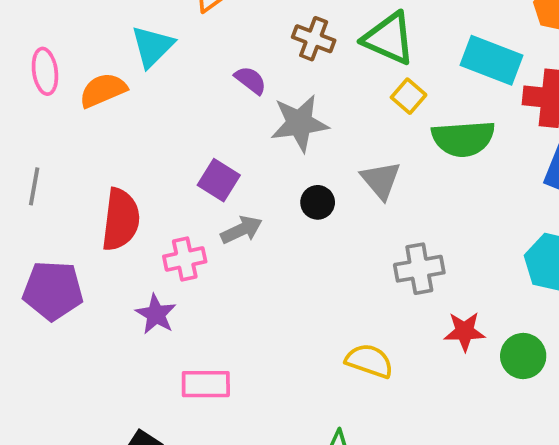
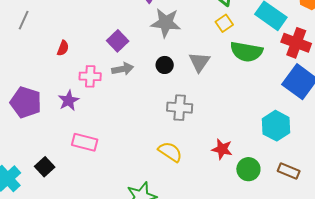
red semicircle: (121, 220) -> (63, 48), size x0.5
gray cross: (419, 269) -> (180, 108), moved
purple pentagon: (53, 290) -> (26, 102), moved

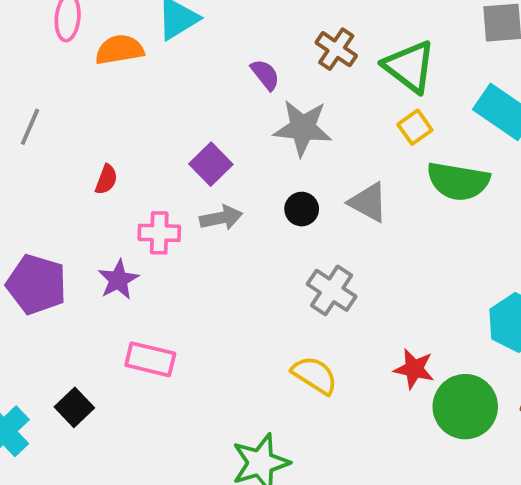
gray triangle: (199, 62) -> (368, 202), turned -35
gray cross: (180, 108) -> (332, 290), turned 30
green circle: (248, 169) -> (465, 407), size x1.4

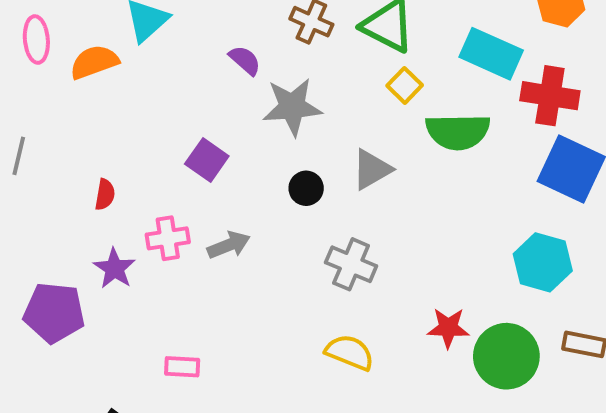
gray triangle: (368, 202) -> (372, 169), turned -48
gray arrow: (221, 218) -> (229, 245), moved
purple star: (118, 280) -> (114, 268), moved
pink rectangle: (150, 359) -> (182, 367), size x0.7

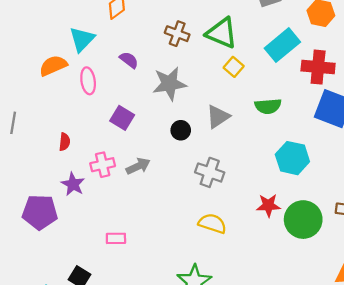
pink ellipse: (36, 40) -> (88, 81), moved
cyan rectangle: (491, 54) -> (282, 45), turned -60
purple semicircle: (245, 60) -> (129, 60), moved
green semicircle: (458, 132) -> (268, 106), moved, size x0.7
cyan hexagon: (543, 262) -> (292, 158), moved

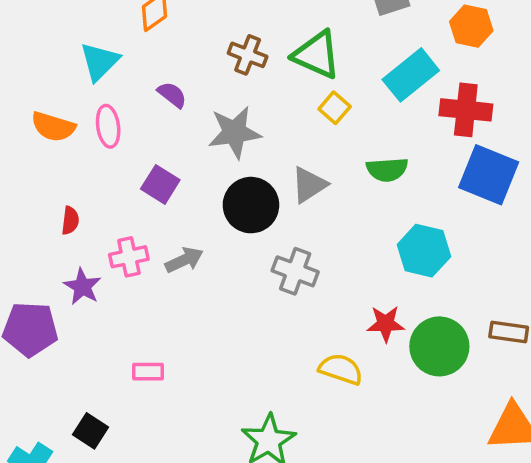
orange semicircle: (53, 66) -> (53, 127), moved, turned -140
black circle: (181, 130) -> (251, 205), size x1.8
yellow semicircle: (212, 223) -> (341, 369), moved

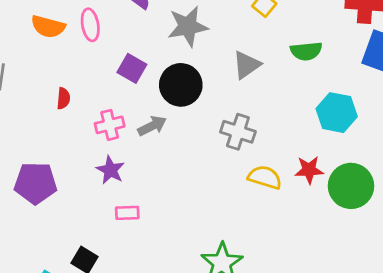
black circle: (251, 205) -> (181, 85), moved
purple star: (82, 287) -> (110, 170), moved
yellow semicircle: (341, 369) -> (265, 177), moved

